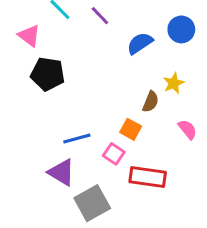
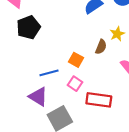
black pentagon: (48, 74) -> (28, 27), turned -30
orange square: (131, 129) -> (76, 60), moved

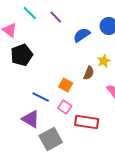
blue line: (49, 73) -> (41, 97), turned 42

